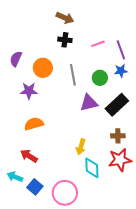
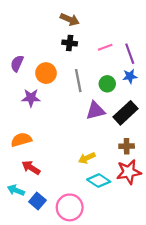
orange semicircle: (34, 124) -> (21, 140), moved
yellow arrow: (81, 147) -> (87, 158), turned 49
cyan diamond: (92, 168) -> (99, 181), turned -55

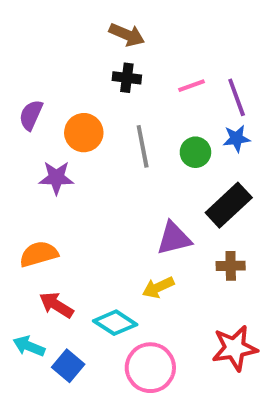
purple triangle: (95, 111) -> (174, 238), moved
red star: (129, 172) -> (235, 348), moved
cyan diamond: (99, 181) -> (115, 323), moved
pink circle: (70, 207) -> (150, 368), moved

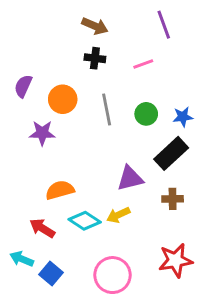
purple line: (237, 97) -> (164, 25), moved
blue star: (237, 139) -> (183, 117), moved
orange semicircle: (39, 254) -> (60, 190), moved
cyan diamond: (115, 323) -> (85, 221), moved

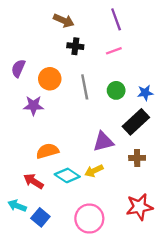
purple line: (164, 25) -> (116, 19), moved
brown arrow: (95, 26) -> (64, 21), moved

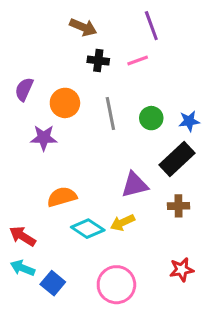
pink line: (114, 51) -> (138, 61), moved
red arrow: (33, 181) -> (23, 236), moved
red star: (139, 207) -> (182, 270), size x0.7

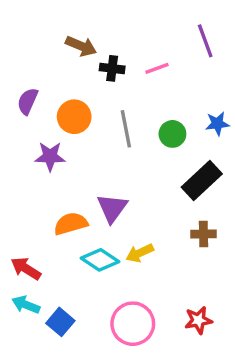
purple line: (151, 26) -> (205, 41), moved
brown arrow: (83, 27) -> (81, 46), moved
blue star: (189, 121) -> (217, 124), moved
purple triangle: (135, 185) -> (112, 208), moved, turned -40
red star: (182, 270) -> (198, 320), moved

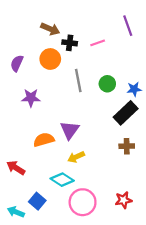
orange circle: (74, 117) -> (50, 59), moved
blue star: (217, 124) -> (134, 89), moved
yellow arrow: (140, 253) -> (76, 157), moved
cyan diamond: (100, 260) -> (62, 180), moved
cyan arrow: (26, 305) -> (16, 212), moved

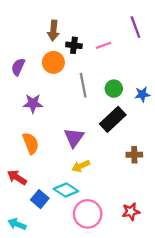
brown arrow: (50, 29) -> (53, 31), turned 72
black rectangle: (126, 113) -> (113, 119), moved
orange semicircle: (44, 140) -> (31, 143), moved, turned 84
blue square: (37, 201) -> (40, 199), moved

